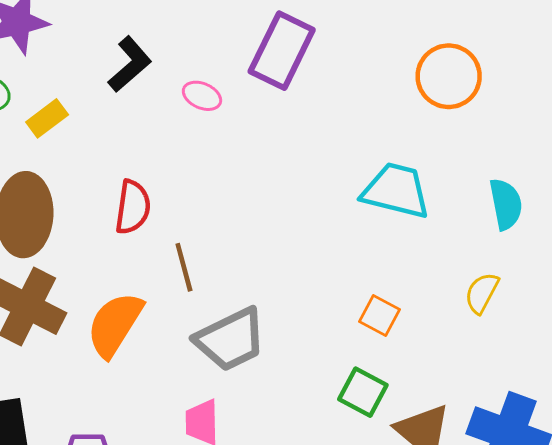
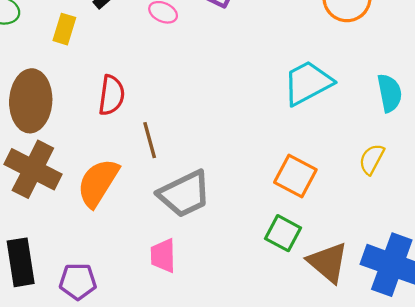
yellow rectangle: (47, 118) -> (64, 29), moved, turned -36
cyan trapezoid: (396, 191) -> (308, 83), turned -42
orange square: (379, 315) -> (295, 176), size x1.4

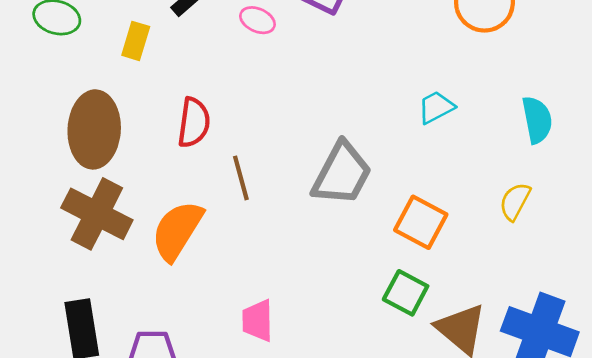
cyan trapezoid: (308, 83) -> (436, 107), size x0.6
gray trapezoid: (184, 194) -> (342, 174), moved, turned -36

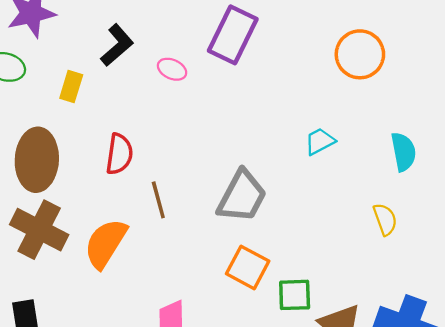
yellow semicircle: (515, 201) -> (385, 219), turned 132
orange square: (421, 222) -> (248, 267), moved
green square: (406, 293) -> (295, 295), turned -30

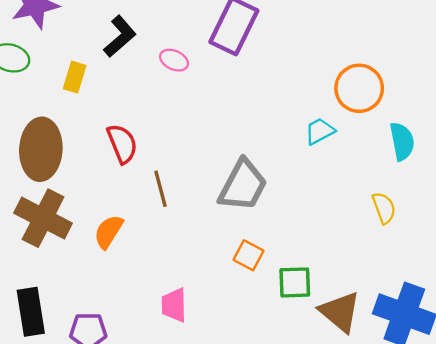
orange circle: (360, 54) -> (359, 88), moved
red semicircle: (119, 154) -> (122, 144), turned -30
orange semicircle: (106, 243) -> (109, 232), size x0.7
orange square: (248, 267) -> (249, 255), size x0.7

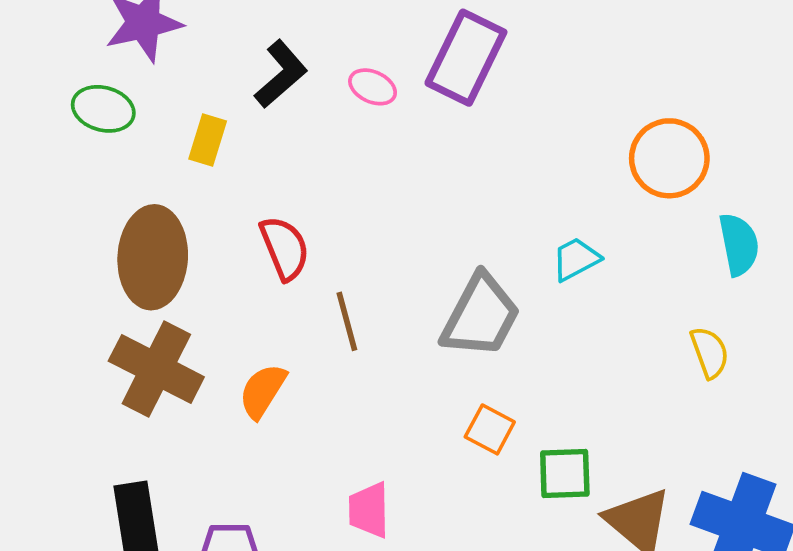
pink ellipse: (174, 60) -> (373, 87), moved
cyan trapezoid: (320, 131) -> (576, 259), moved

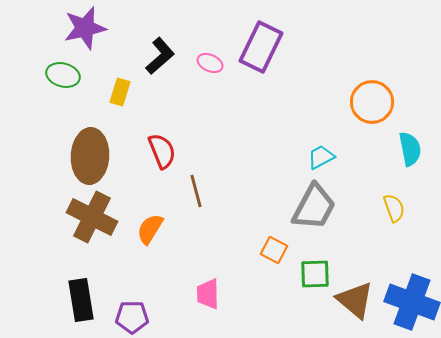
gray trapezoid: (481, 316) -> (314, 207), moved

